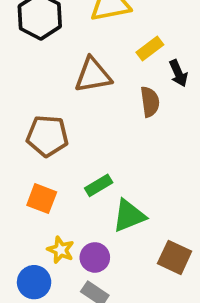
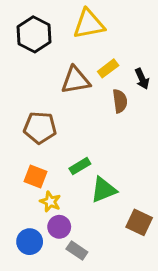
yellow rectangle: (150, 49) -> (108, 68), moved
yellow star: (61, 250) -> (50, 202), moved
purple circle: (95, 257) -> (59, 227), moved

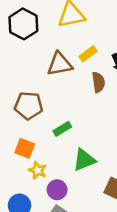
green rectangle: (80, 166) -> (62, 129), moved
purple circle: (59, 227) -> (57, 190), moved

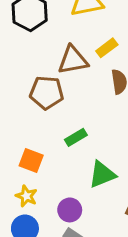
brown pentagon: (29, 106) -> (47, 93), moved
yellow star: (38, 170) -> (26, 196), moved

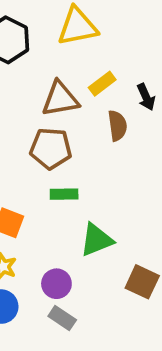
brown pentagon: (47, 93) -> (51, 148), moved
green rectangle: (76, 137) -> (64, 194), turned 30

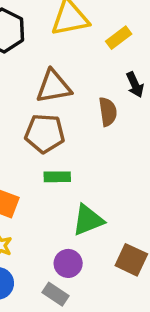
yellow rectangle: (102, 84) -> (119, 38), moved
purple circle: (56, 284) -> (68, 263), moved

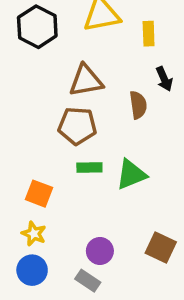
yellow rectangle: (119, 38) -> (149, 34), turned -55
green triangle: (88, 220) -> (131, 174), moved

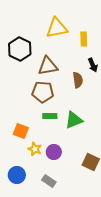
black hexagon: (37, 27) -> (20, 49), moved
yellow star: (34, 234) -> (35, 149), moved
purple circle: (100, 251) -> (54, 152), moved

